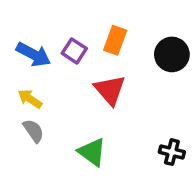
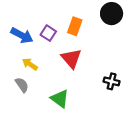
black circle: (172, 54) -> (112, 14), moved
yellow arrow: (30, 99) -> (30, 64), moved
black cross: (172, 152) -> (112, 81), moved

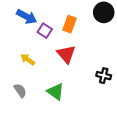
blue arrow: (22, 35) -> (27, 17), moved
gray semicircle: (22, 85) -> (20, 91), moved

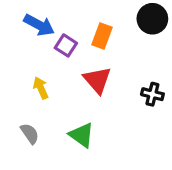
yellow arrow: (28, 60) -> (41, 88), turned 32
black cross: (104, 76) -> (152, 94), moved

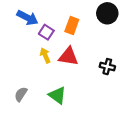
red triangle: (97, 80) -> (68, 57), turned -40
yellow arrow: (41, 88) -> (45, 55), moved
gray semicircle: (30, 134) -> (21, 94), turned -112

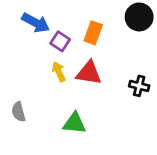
gray semicircle: (21, 94) -> (18, 112), moved, turned -48
green triangle: (57, 95) -> (74, 123), turned -30

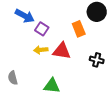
orange rectangle: (93, 33) -> (79, 29), moved, turned -42
yellow arrow: (59, 72) -> (41, 50), turned -72

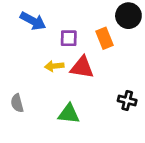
purple square: (42, 29) -> (69, 38), moved, turned -32
black cross: (97, 60) -> (127, 100), moved

